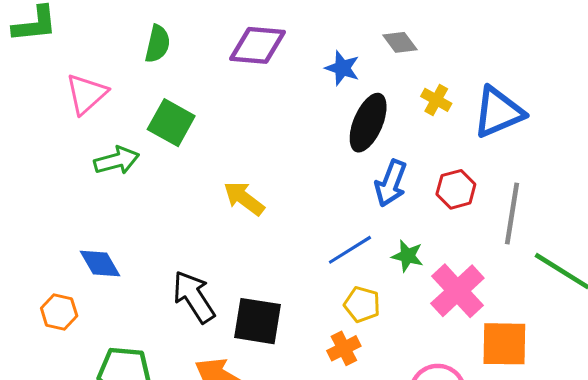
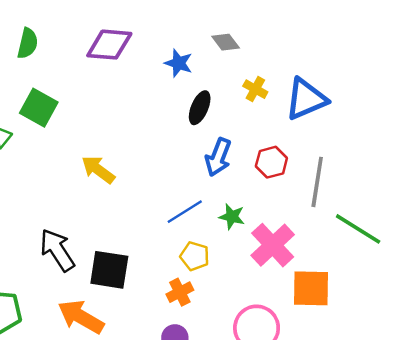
black ellipse: (368, 123) -> (200, 108), size x0.7

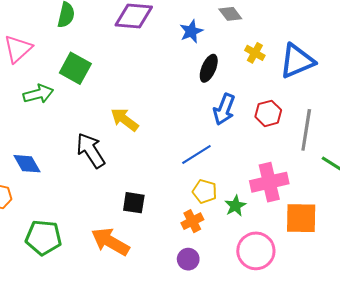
blue star: (179, 63) -> (191, 31), turned 30
green star: (232, 217) -> (235, 206), moved, turned 30
pink cross: (273, 245) -> (269, 182), turned 30
black arrow: (57, 250) -> (91, 150), moved
black square: (109, 270) -> (134, 203), size x0.7

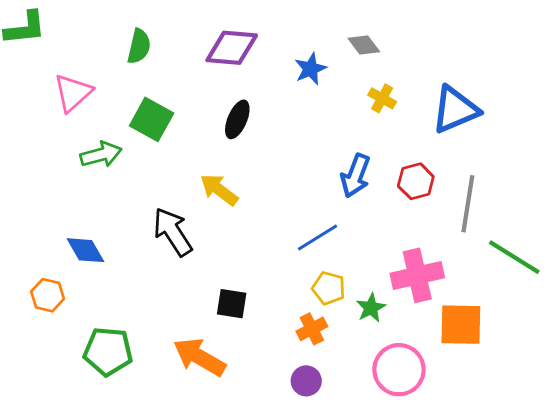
yellow cross: (255, 53) -> (382, 98), moved
black ellipse: (209, 68) -> (237, 119), moved

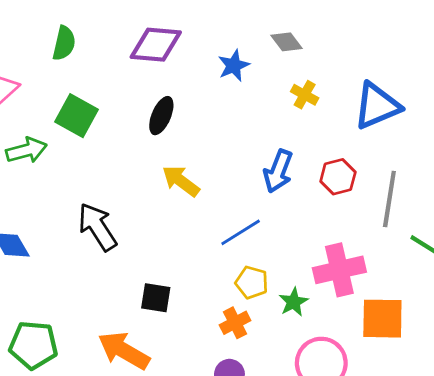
yellow arrow: (219, 190) -> (181, 181), moved

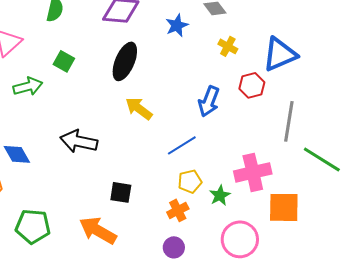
green square: (77, 116) -> (64, 61), size x0.7
black ellipse: (161, 116) -> (125, 61), size x1.4
red hexagon: (338, 177) -> (252, 85), moved
black arrow: (97, 227) -> (79, 141), turned -45
yellow pentagon: (252, 282) -> (190, 181), turned -30

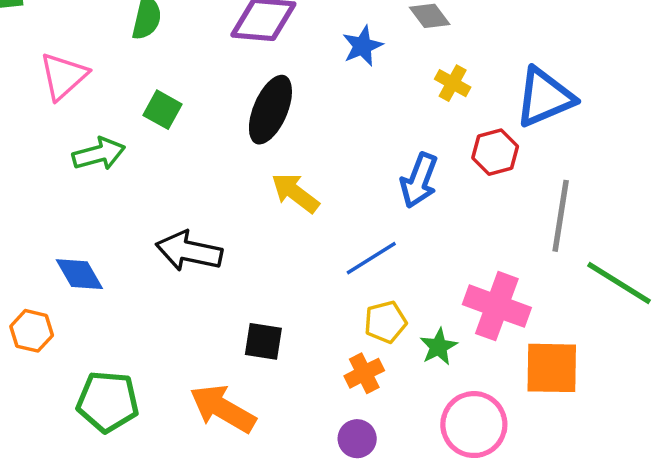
pink cross: (253, 172) -> (497, 306), turned 33

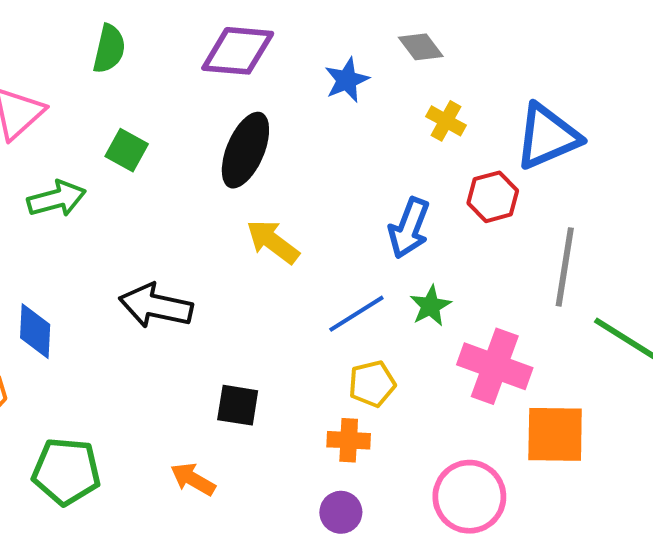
blue diamond: (79, 274) -> (35, 331), turned 33
green star: (438, 347) -> (430, 306), moved
orange cross: (364, 373) -> (349, 440), turned 30
orange arrow: (223, 409) -> (193, 479), size x0.6

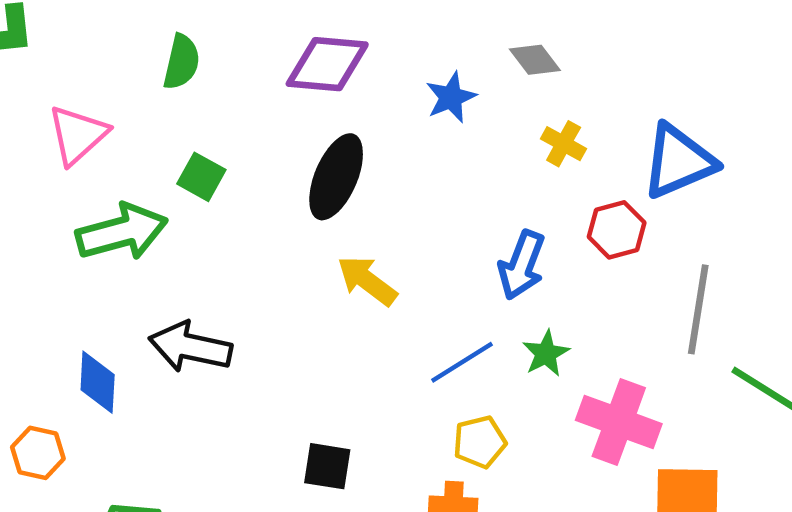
green arrow: (57, 199) -> (122, 232), size x1.4
black arrow: (156, 306) -> (190, 347), moved

